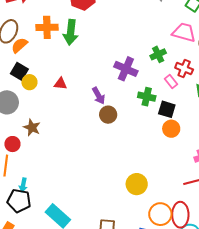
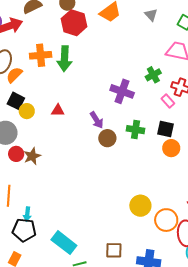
green cross: (147, 97) -> (135, 130), moved
brown star: (32, 128) -> (32, 156), turned 30
red circle: (12, 144) -> (16, 154), moved
orange circle: (160, 214) -> (166, 220), moved

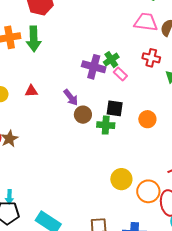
green cross: (153, 75) -> (111, 60), moved
pink rectangle: (168, 101) -> (120, 74), moved
black square: (166, 129) -> (115, 108), moved
green cross: (135, 130) -> (106, 125), moved

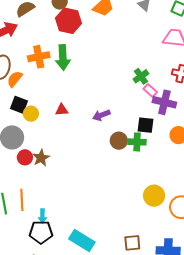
purple cross: (94, 67) -> (164, 102), moved
purple arrow: (71, 97) -> (101, 115), turned 108
brown circle: (83, 115) -> (119, 141), moved

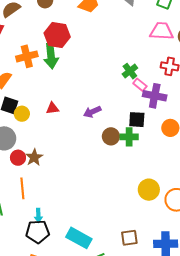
red hexagon: (69, 21) -> (57, 35), moved
orange line: (22, 200) -> (22, 188), moved

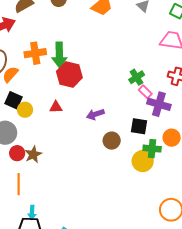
red hexagon: (57, 35) -> (69, 75), moved
green cross: (129, 137) -> (152, 149), moved
yellow circle: (149, 190) -> (143, 161), moved

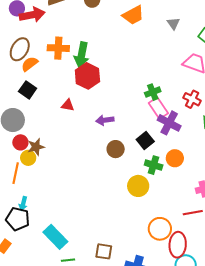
pink rectangle: (145, 92) -> (158, 108), size x1.5
yellow circle: (25, 110) -> (28, 158), moved
black square: (139, 126) -> (145, 141), turned 30
yellow circle: (143, 161) -> (138, 186), moved

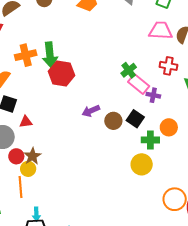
red triangle: (68, 105) -> (26, 122), moved
purple cross: (169, 123) -> (153, 95), size x0.6
brown circle: (116, 149) -> (113, 121), moved

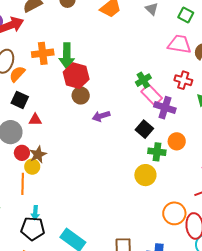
purple cross: (153, 95) -> (165, 108), size x1.5
brown circle: (113, 121) -> (81, 96), moved

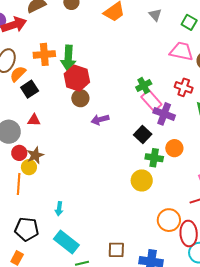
black square: (20, 100) -> (30, 89), moved, turned 30
cyan arrow: (35, 213) -> (59, 209), moved

